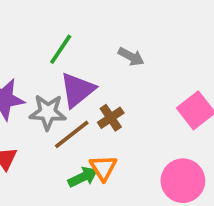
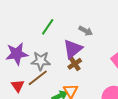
purple triangle: (77, 90) -> (73, 49), moved
brown line: (72, 134) -> (38, 78), moved

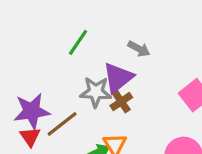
purple star: (17, 54) -> (32, 111), moved
gray star: (41, 61) -> (96, 92), moved

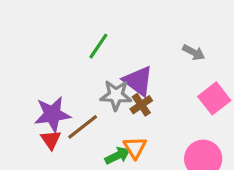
gray arrow: (139, 49) -> (194, 52), moved
purple triangle: (118, 78) -> (138, 81), turned -44

